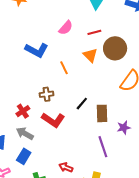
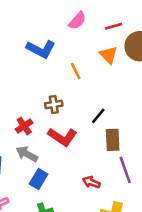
brown rectangle: (102, 113) -> (113, 140), moved
blue rectangle: (24, 156) -> (39, 179), moved
red arrow: (66, 167) -> (91, 182), moved

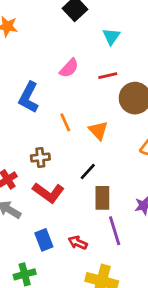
blue L-shape: (41, 49) -> (29, 97), turned 88
orange triangle: (109, 55) -> (98, 130), moved
blue rectangle: (39, 179) -> (44, 240), moved, turned -54

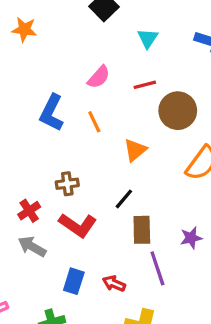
orange line: (65, 122) -> (94, 122), moved
orange triangle: (98, 130) -> (135, 150), turned 35
blue rectangle: (44, 240) -> (74, 281), turned 40

